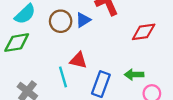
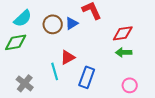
red triangle: (78, 60) -> (68, 57), turned -42
green arrow: (134, 75) -> (124, 52), moved

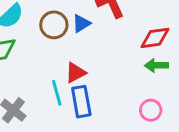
blue rectangle: (87, 77) -> (81, 102), moved, turned -30
pink circle: (130, 85) -> (151, 110), moved

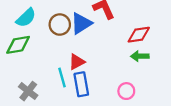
blue triangle: (81, 23) -> (81, 23), size x1.5
pink circle: (151, 110) -> (126, 91), moved

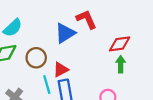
brown circle: (60, 25) -> (36, 58), moved
green arrow: (140, 56) -> (121, 64), turned 91

